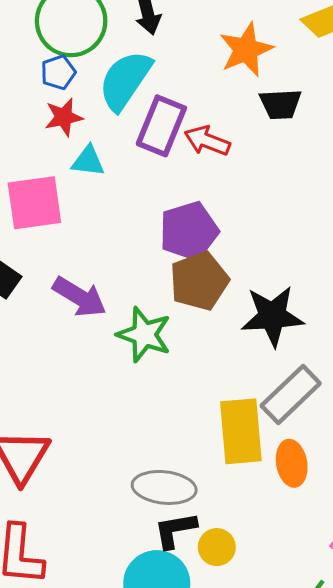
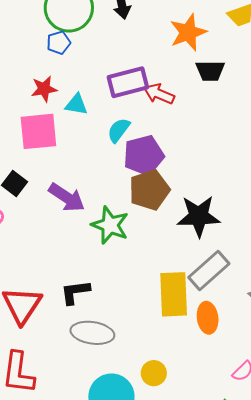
cyan semicircle: (125, 80) -> (119, 130), moved, size x0.6
red star: (64, 117) -> (44, 89), moved
purple rectangle: (161, 126) -> (128, 82), turned 51
gray ellipse: (164, 487) -> (92, 333), moved
black L-shape: (175, 530) -> (75, 292), moved

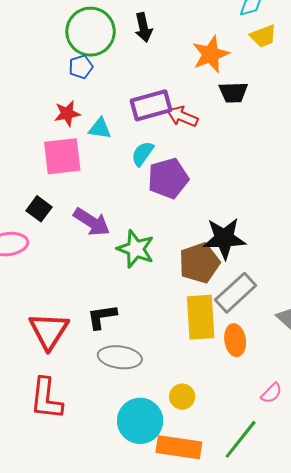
brown pentagon: (149, 190) -> (199, 263), moved

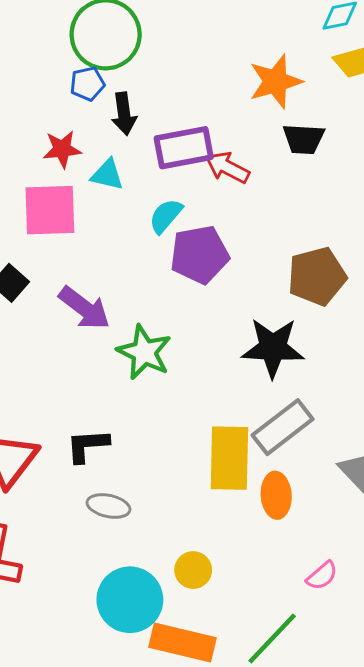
black arrow: (144, 27) -> (124, 114), moved
brown pentagon: (199, 263) -> (317, 276), moved
gray ellipse: (120, 357) -> (108, 506), size x0.7

